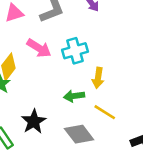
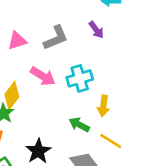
green arrow: (74, 96) -> (79, 125), turned 36

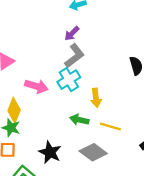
purple arrow: (96, 30) -> (72, 33), turned 98
gray L-shape: (56, 38) -> (74, 56), moved

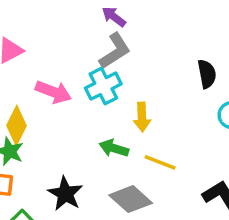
purple arrow: (72, 33) -> (114, 17), turned 77

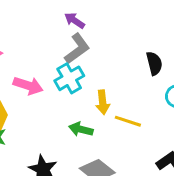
yellow line: (160, 162) -> (128, 121), moved

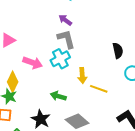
gray L-shape: (77, 49) -> (66, 39), turned -70
green arrow: (81, 129) -> (58, 96), moved

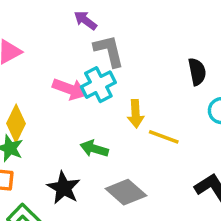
purple arrow: (65, 20) -> (85, 20), moved
pink arrow: (33, 63) -> (70, 89), moved

